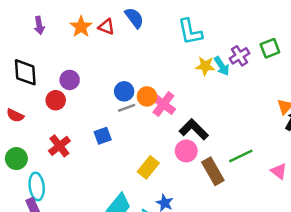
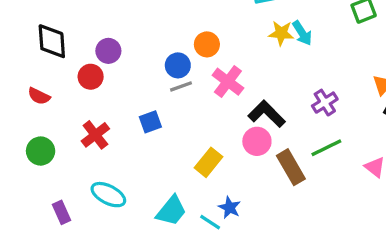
purple cross: (239, 56) -> (325, 103), moved
orange circle: (147, 96) -> (207, 44), moved
cyan ellipse: (37, 186) -> (108, 195), moved, turned -56

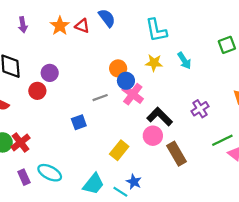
yellow star: (281, 33) -> (154, 63), moved
blue circle: (178, 65) -> (126, 81), moved
red cross: (95, 135) -> (21, 142), moved
green line: (326, 148) -> (222, 140), moved
purple rectangle: (62, 212) -> (24, 177), moved

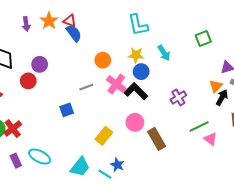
blue semicircle: (107, 18) -> (74, 33), moved
purple arrow: (23, 25) -> (26, 24), moved
blue circle: (126, 81) -> (141, 72), moved
black L-shape: (160, 117) -> (136, 91), moved

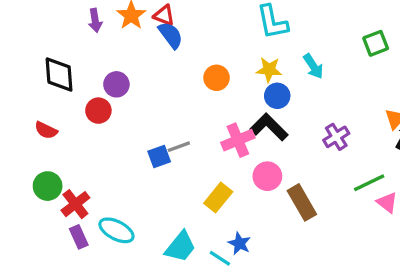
pink cross: (116, 84) -> (238, 140), moved, turned 30
gray line: (86, 87) -> (179, 147), moved
red cross: (13, 129) -> (75, 204), moved

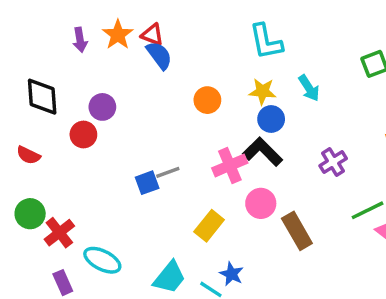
purple rectangle: (79, 237) -> (63, 283), moved

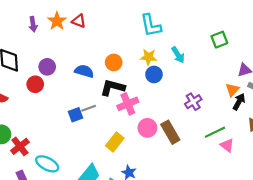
blue semicircle: (159, 55) -> (84, 71), moved, turned -36
black L-shape: (262, 152) -> (113, 88), moved, turned -30
brown rectangle: (297, 231) -> (170, 132), moved

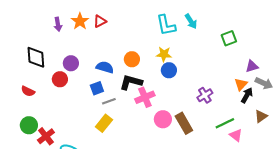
red triangle: (79, 21) -> (100, 21), turned -48
cyan arrow: (178, 55) -> (191, 21), moved
blue square: (76, 115) -> (97, 88), moved
yellow rectangle: (115, 142) -> (104, 123), moved

